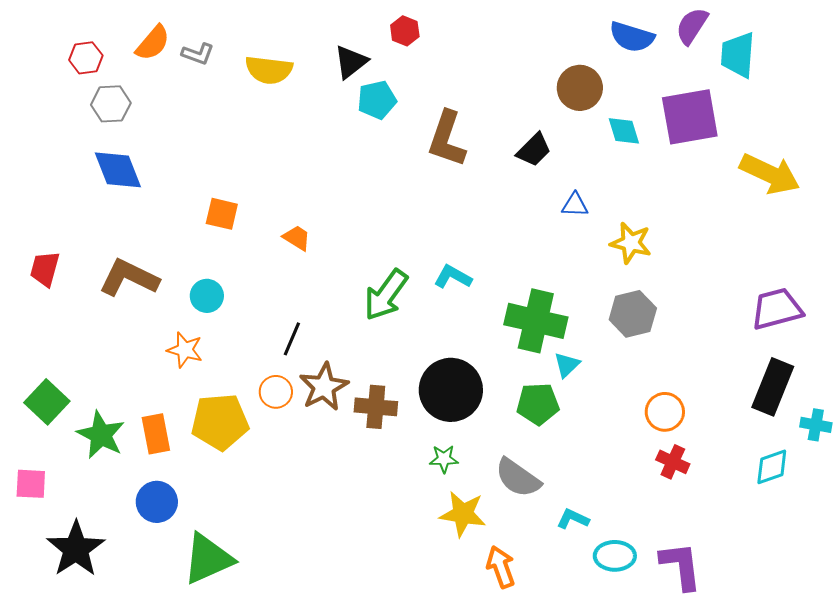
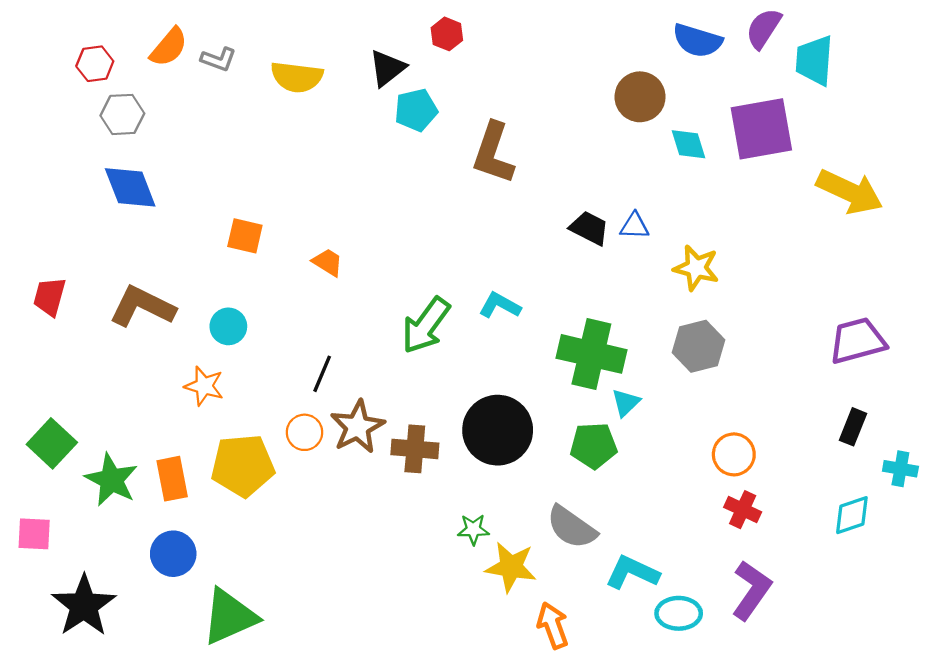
black trapezoid: (534, 150) -> (589, 228), moved, turned -108
black rectangle: (773, 387) -> (853, 427), size x0.6
green star: (444, 459) -> (473, 529), moved
cyan L-shape: (573, 519) -> (632, 572), size x1.5
purple L-shape: (681, 566) -> (751, 590), moved, turned 42

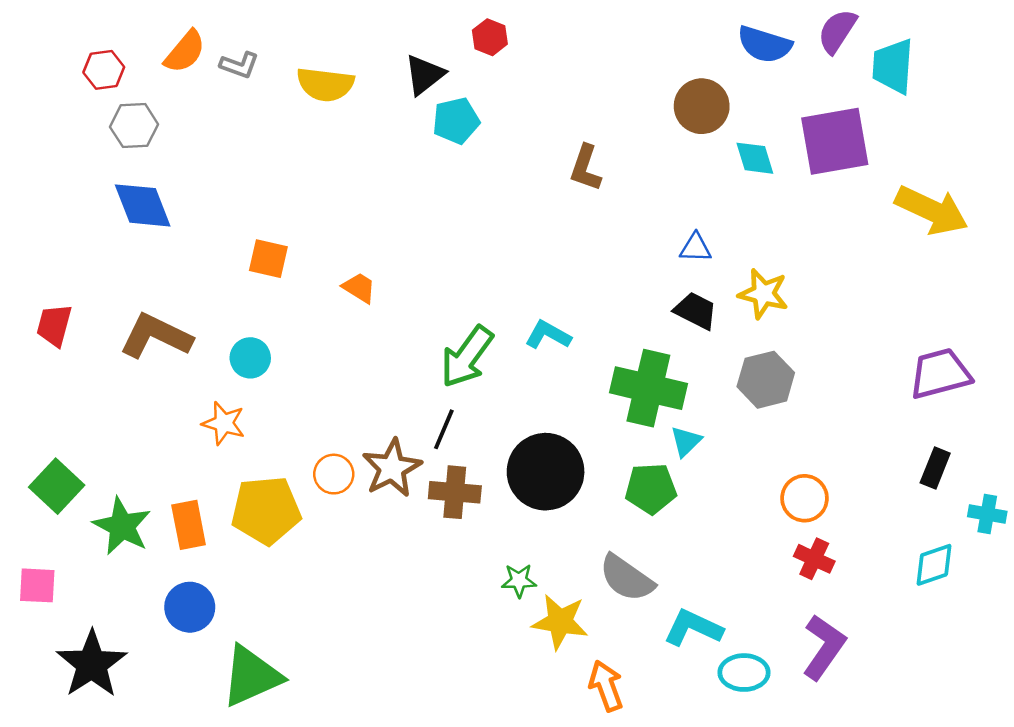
brown L-shape: (493, 153) -> (585, 168), moved, size x0.7
black trapezoid: (589, 228) -> (696, 311), moved
black line: (322, 374) -> (444, 429), moved

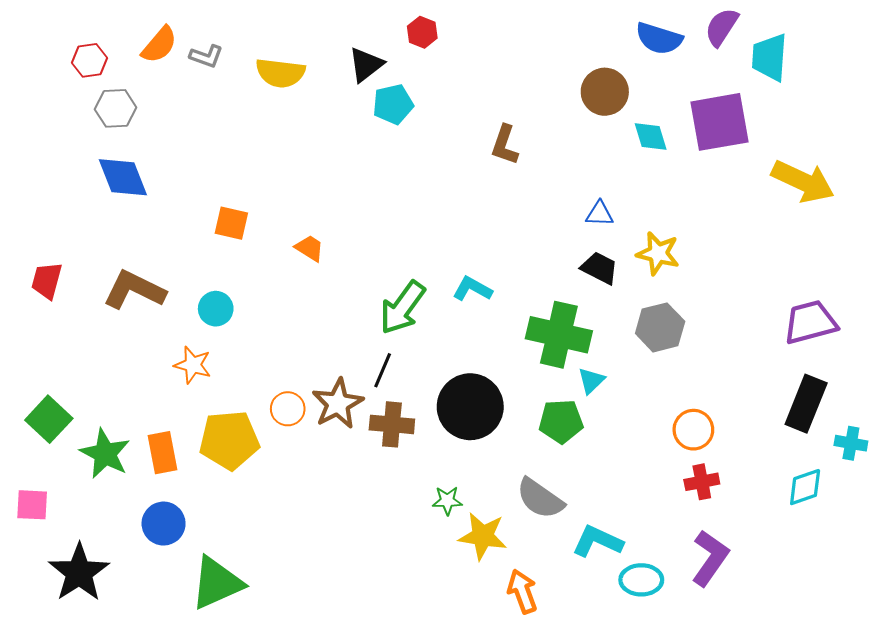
black rectangle: (935, 468) -> (806, 404), size x1.6
red cross: (814, 559) -> (702, 482), turned -36

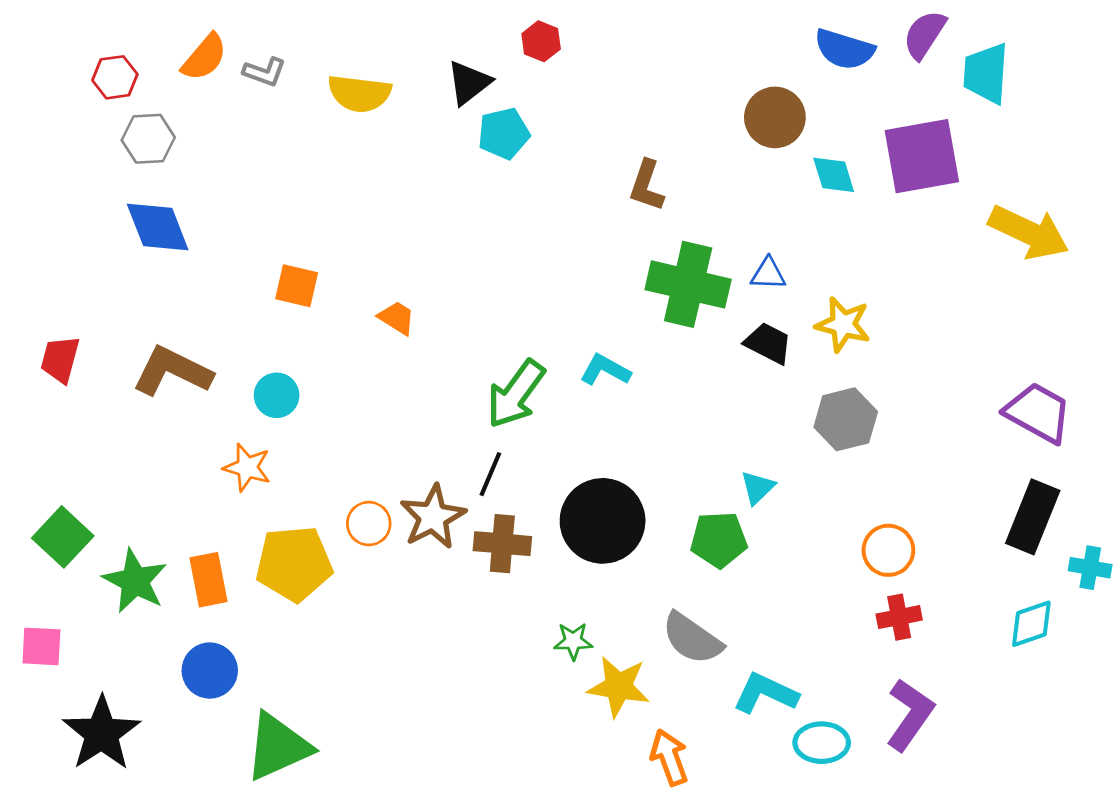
purple trapezoid: (810, 322) -> (1038, 413), turned 44
green cross: (559, 335) -> (688, 284), moved

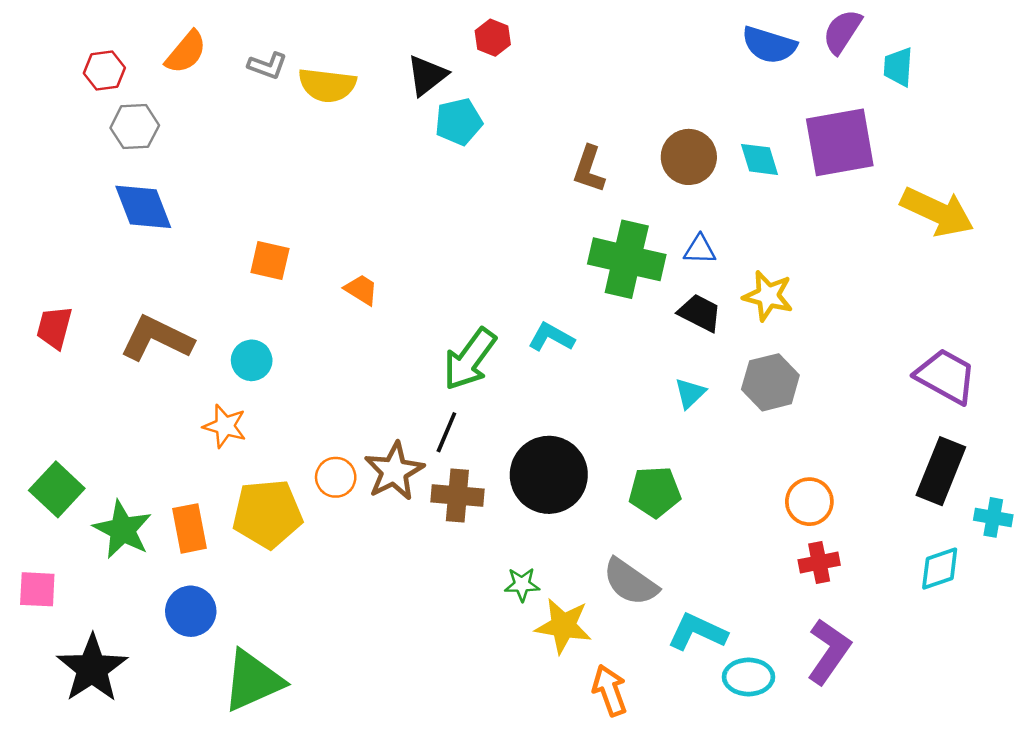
gray L-shape: (265, 72) -> (267, 66), moved
cyan trapezoid: (986, 73) -> (898, 67), size x0.7
brown circle: (775, 117) -> (689, 157), moved
cyan triangle: (758, 487) -> (690, 393), moved

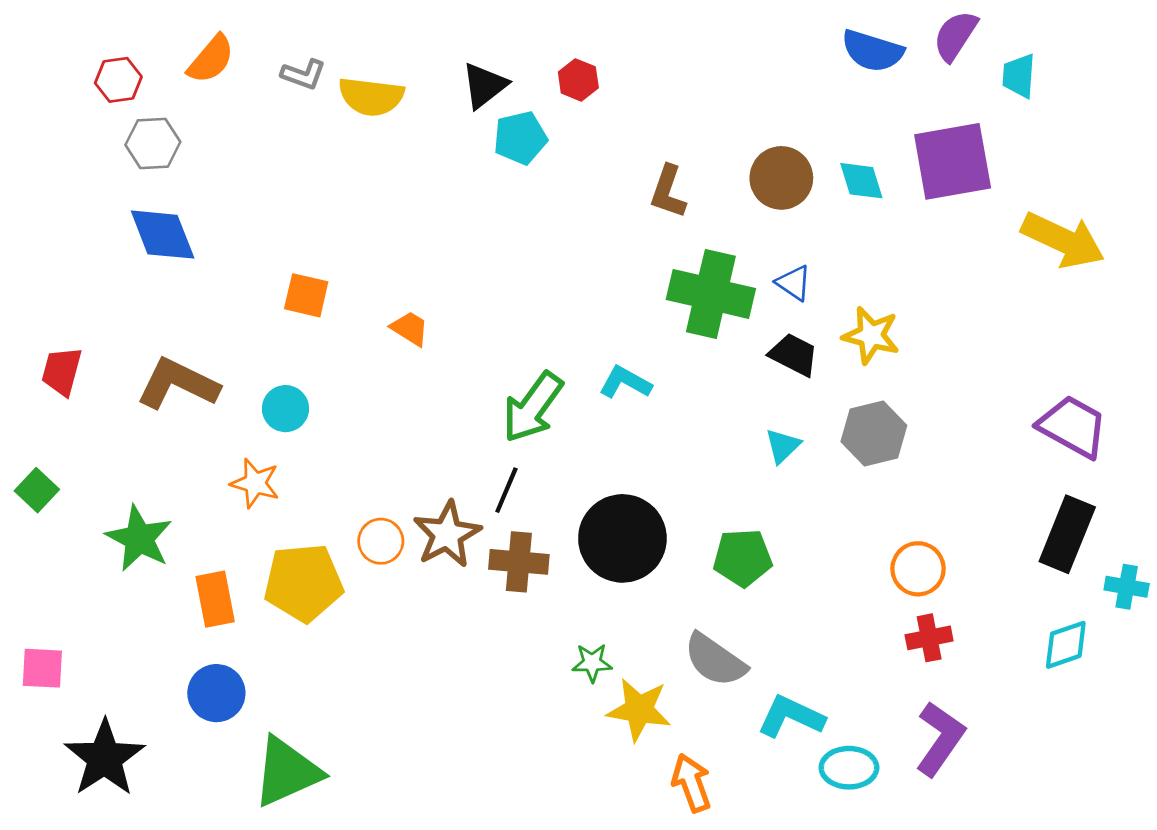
red hexagon: (493, 38) -> (578, 80), moved
blue triangle: (700, 250) -> (794, 283), turned 32
green square: (57, 489) -> (37, 490), moved, size x0.7
green star: (123, 530) -> (139, 538), moved

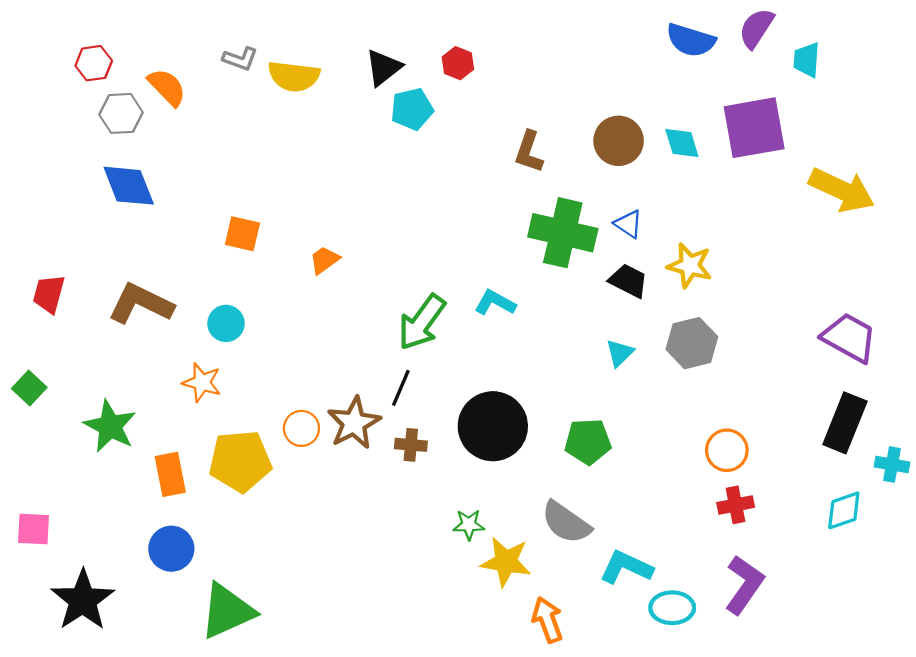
orange semicircle: (211, 59) -> (167, 87), moved, turned -84
orange trapezoid: (410, 328) -> (324, 260), turned -68
brown cross: (519, 562) -> (411, 445), size x0.7

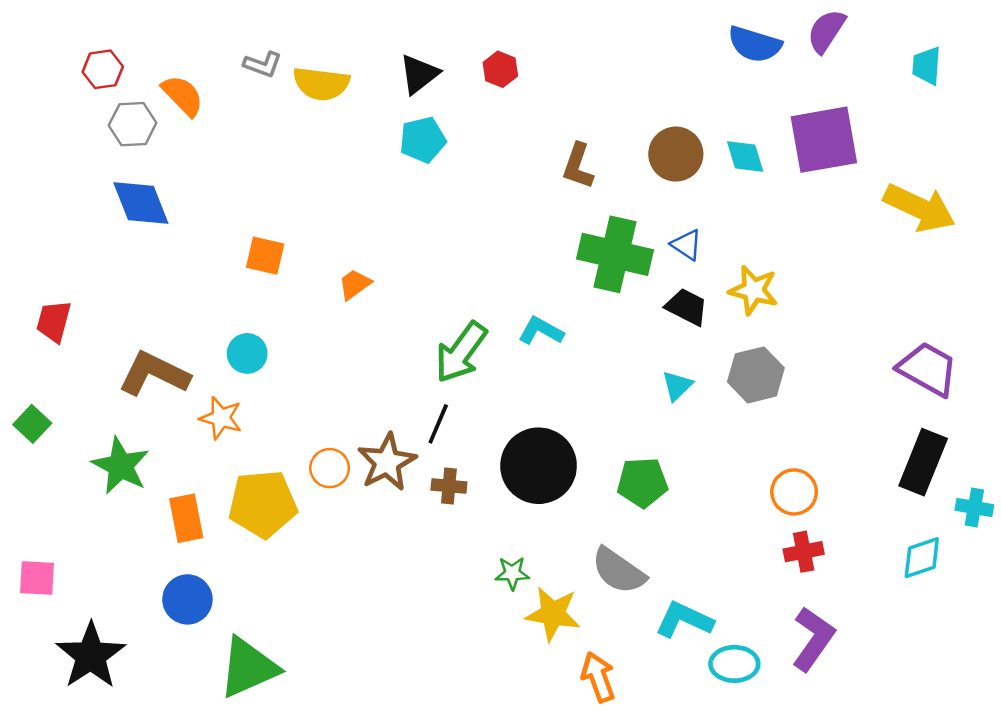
cyan trapezoid: (807, 60) -> (927, 66), moved
cyan pentagon: (412, 109) -> (423, 140), moved
brown L-shape: (141, 304) -> (154, 374), moved

